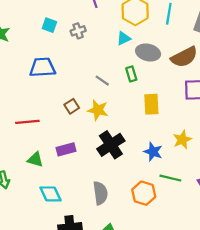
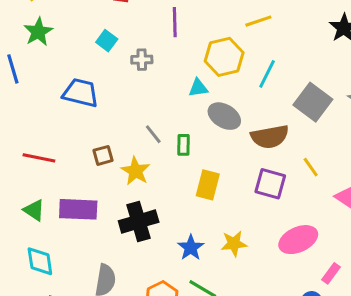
green rectangle: (131, 74) -> (184, 145), moved
purple rectangle: (66, 149) -> (78, 209), size x1.4

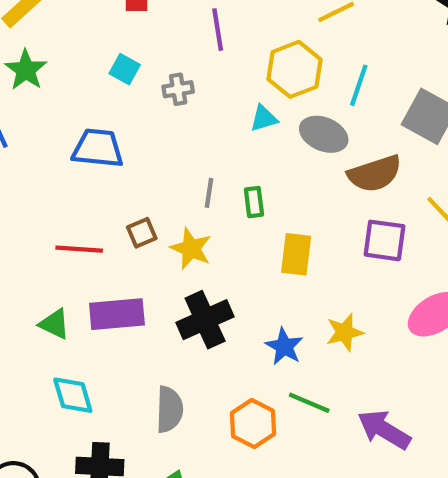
gray ellipse: (224, 116) -> (324, 134), moved
gray line: (153, 134) -> (209, 193), turned 55
red line: (39, 158) -> (79, 249), moved

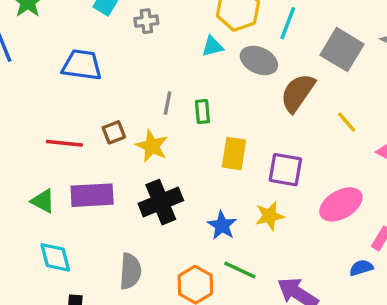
brown semicircle: (375, 174) -> (298, 93), turned 141
purple square: (385, 240) -> (285, 170), moved

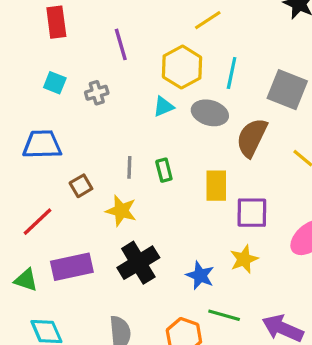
brown square: (114, 132) -> (81, 186), moved
red line: (64, 143) -> (38, 222), turned -40
yellow rectangle: (234, 154) -> (216, 186), moved

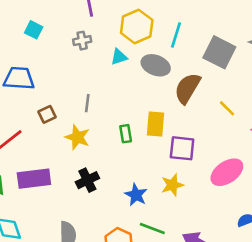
gray cross: (97, 93) -> (82, 41), moved
green rectangle: (164, 170) -> (126, 134), moved
black cross: (138, 263) -> (87, 180), size x0.7

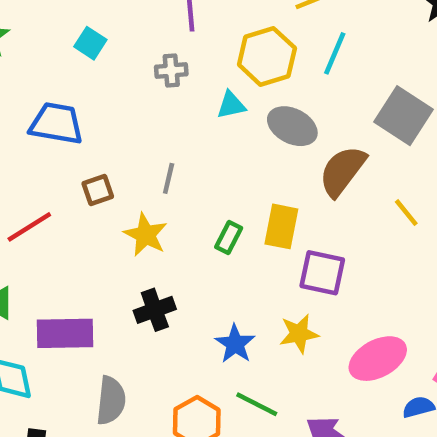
cyan line: (176, 35) -> (335, 53), moved
green rectangle: (126, 134) -> (229, 238), turned 30
pink ellipse: (227, 172) -> (378, 359), moved
purple rectangle: (34, 179) -> (65, 333), moved

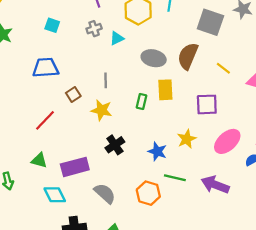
cyan triangle: (231, 105) -> (117, 38), moved
gray ellipse: (292, 126) -> (154, 58), moved
purple square: (322, 273) -> (207, 104), moved
gray semicircle: (111, 400) -> (105, 193), turned -40

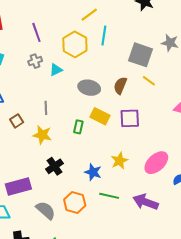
brown semicircle: (188, 56) -> (120, 86), size x0.7
yellow line: (223, 68) -> (149, 81), moved
yellow rectangle: (165, 90) -> (100, 116), turned -60
purple square: (207, 104) -> (130, 118), moved
orange hexagon: (148, 193) -> (75, 203), moved

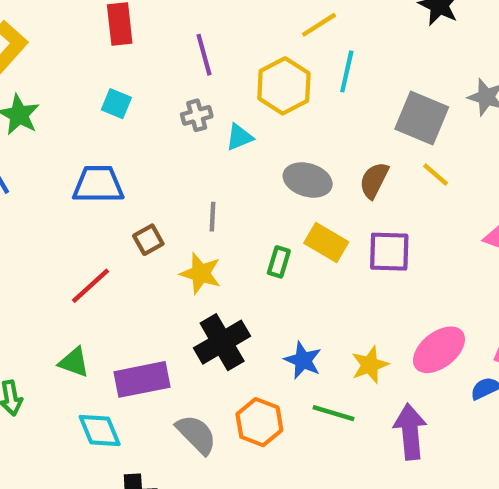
yellow star: (119, 161) -> (370, 365), moved
black cross: (55, 166) -> (222, 342), size x1.4
purple arrow: (146, 202) -> (410, 432), turned 60

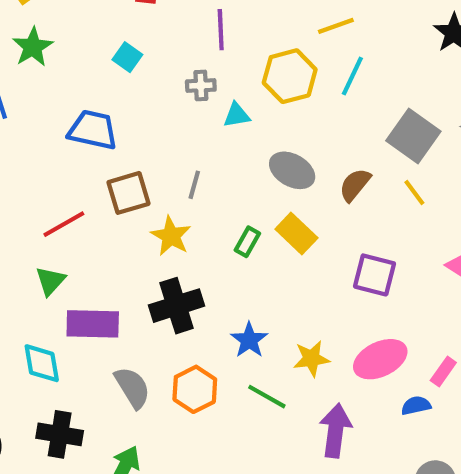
brown square: (148, 240) -> (128, 193), size x1.5
purple square: (389, 252) -> (374, 275), moved
green triangle: (74, 362) -> (50, 281), moved, turned 40

